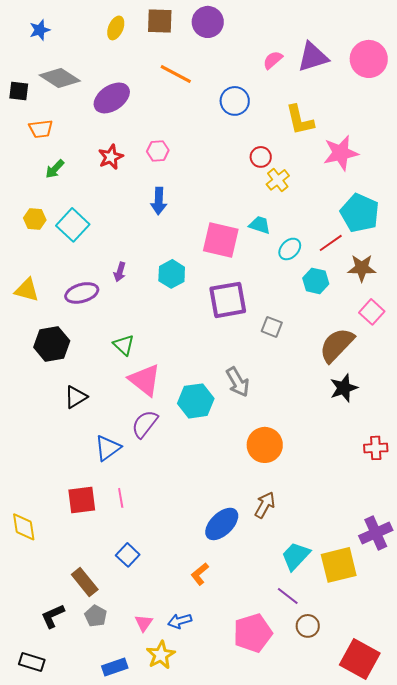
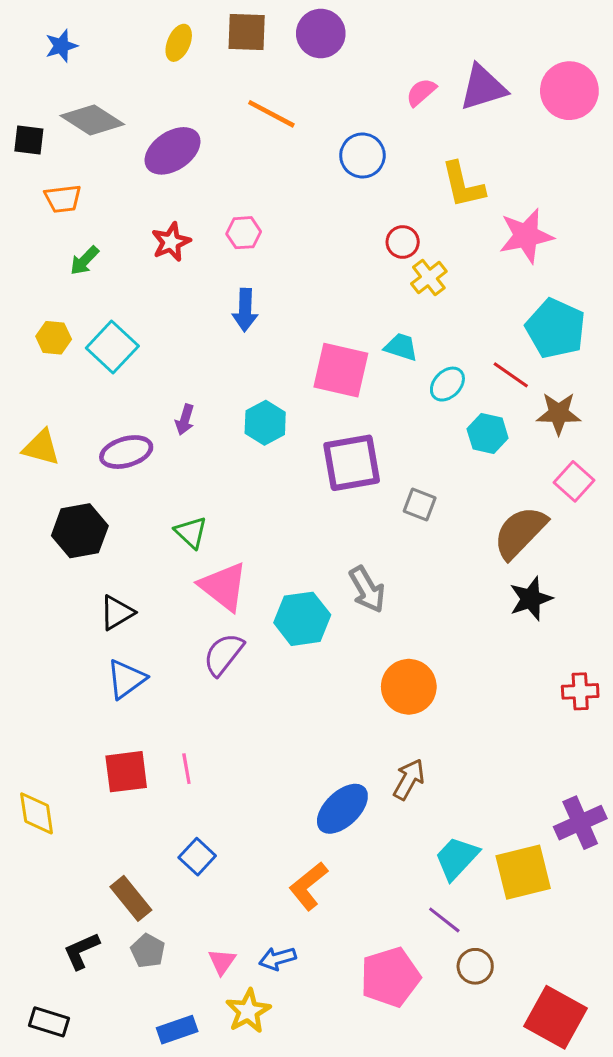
red line: (331, 243) -> (511, 375), turned 70
blue triangle: (108, 448) -> (126, 679), moved
orange L-shape: (200, 574) -> (308, 886), size x1.4

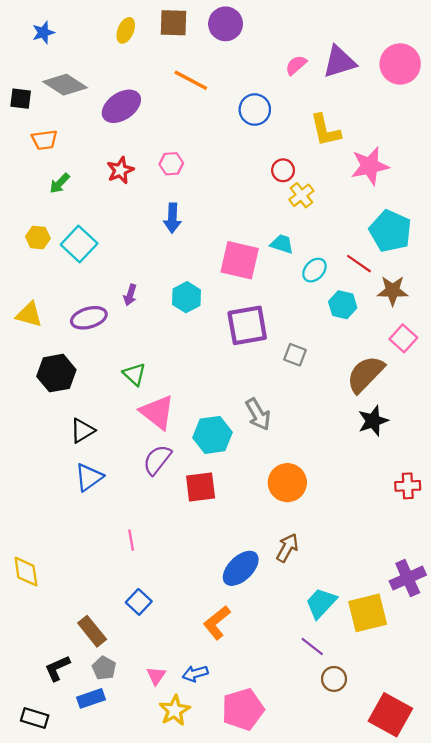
red square: (126, 772) -> (201, 487), moved
pink pentagon: (390, 977) -> (243, 709), moved
blue rectangle: (177, 1030) -> (91, 698), moved

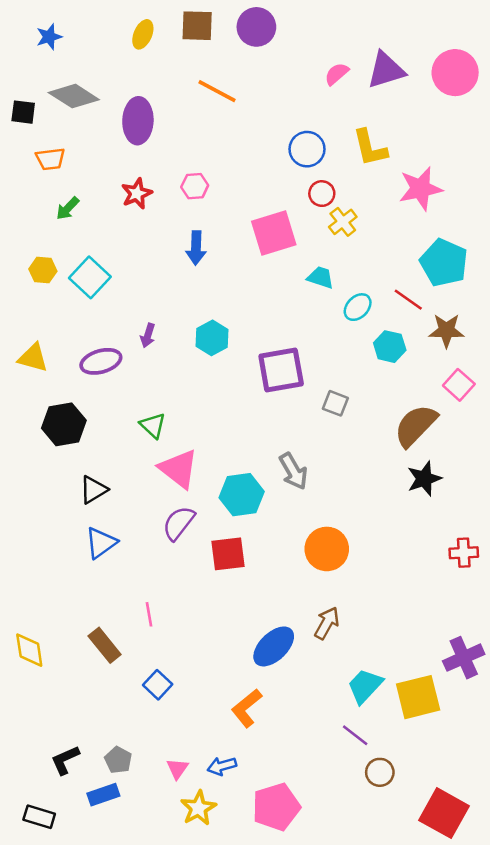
purple ellipse: (121, 106) -> (138, 121), turned -54
blue circle: (255, 110) -> (307, 149), moved
pink square: (240, 260) -> (274, 233), moved, turned -30
brown rectangle: (92, 631) -> (105, 645), moved

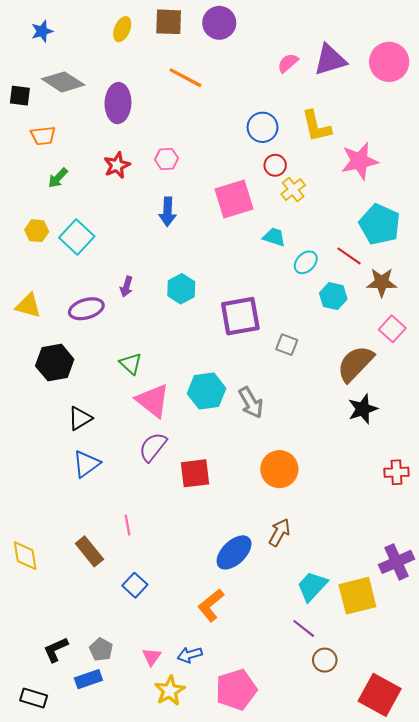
cyan hexagon: (242, 495) -> (207, 391), moved

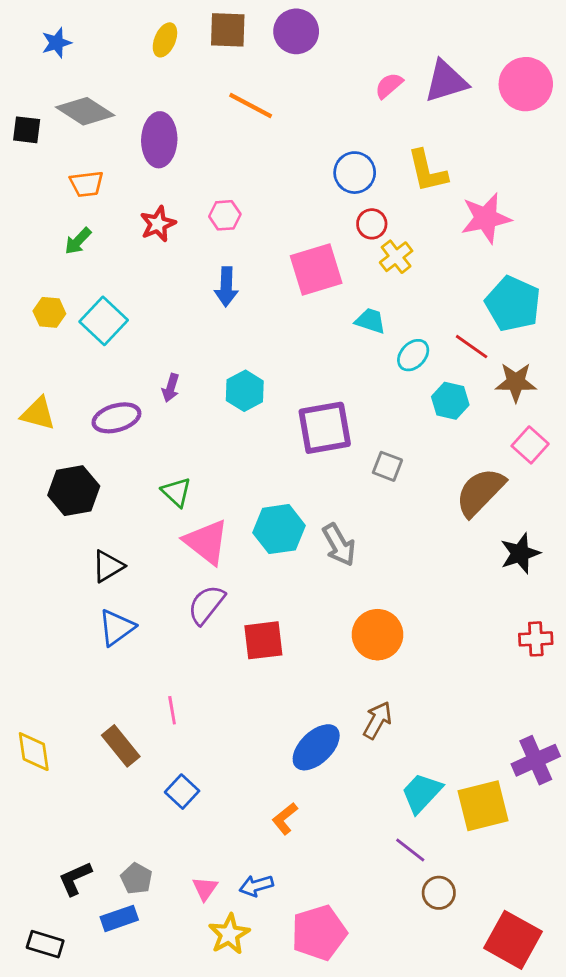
orange trapezoid: (43, 136) -> (87, 184), moved
black star: (363, 409) -> (520, 553), moved
orange L-shape: (211, 605) -> (285, 819), size x0.7

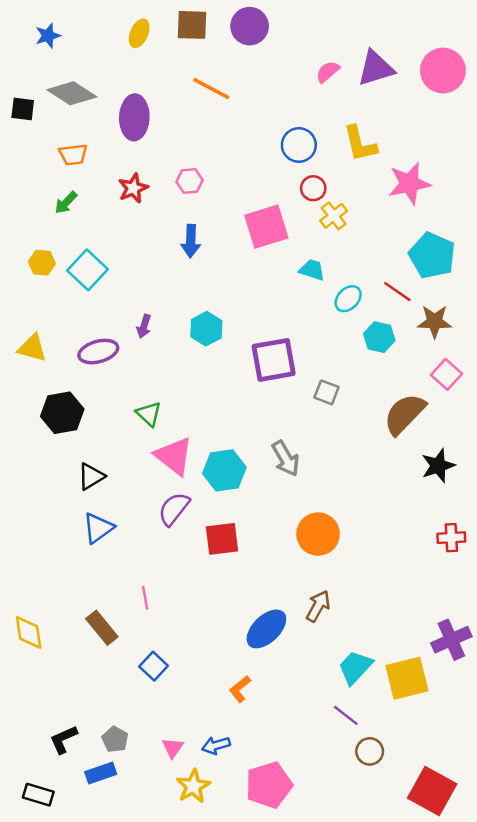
cyan hexagon: (279, 529) -> (224, 470), moved

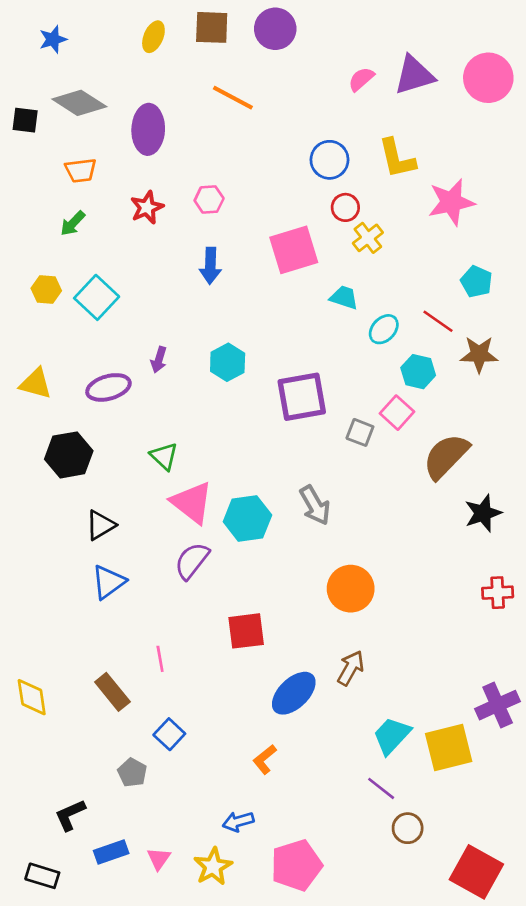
cyan pentagon: (432, 255) -> (476, 282), size x0.6
pink square: (447, 374) -> (397, 413), moved
red square: (222, 539) -> (246, 631), moved
gray pentagon: (115, 739) -> (132, 773), moved
pink triangle: (173, 748) -> (159, 859), moved

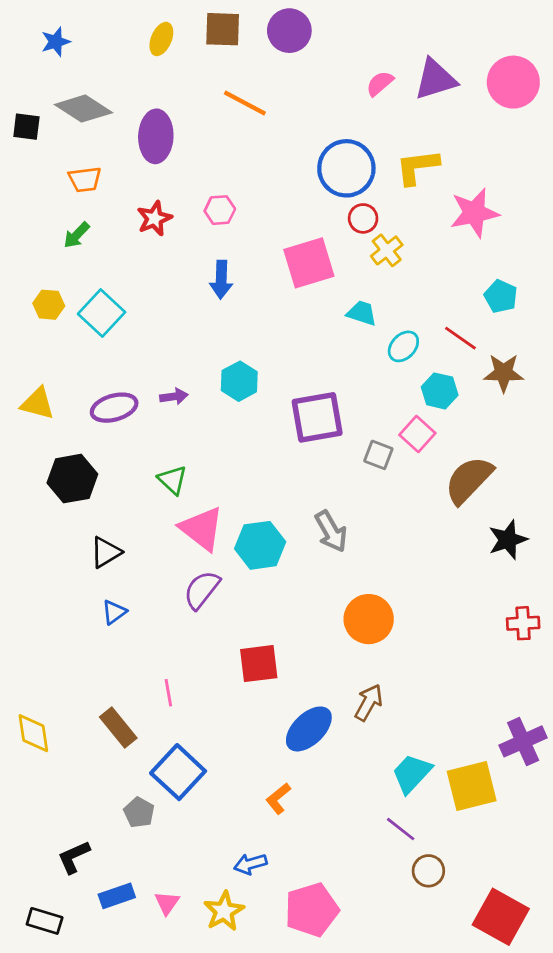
yellow L-shape: (397, 158) -> (417, 167), turned 96
blue circle: (329, 160) -> (346, 168), size x1.4
purple arrow: (159, 360) -> (174, 396), moved, turned -115
blue triangle: (108, 582) -> (114, 612), size x0.7
blue square: (169, 734) -> (178, 772), size x1.6

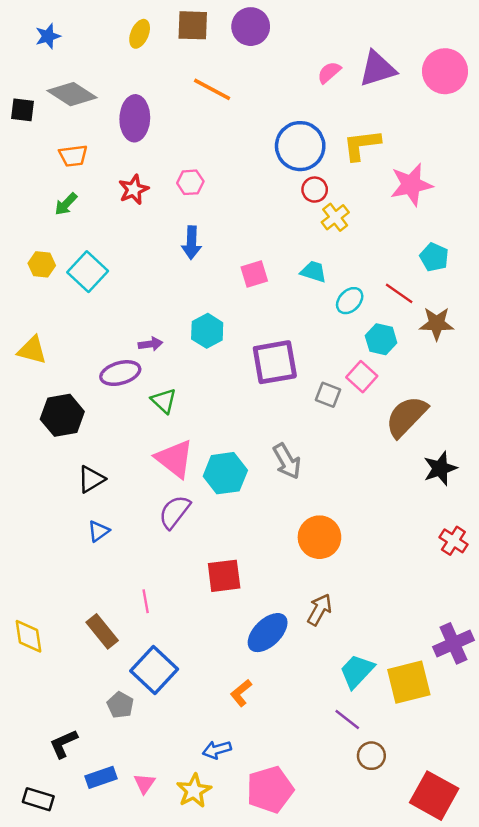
pink square: (309, 263) -> (254, 274), moved, size x0.6
purple ellipse: (114, 408) -> (120, 373), moved
green triangle: (173, 480) -> (164, 401), moved
red cross: (523, 623) -> (453, 541), turned 36

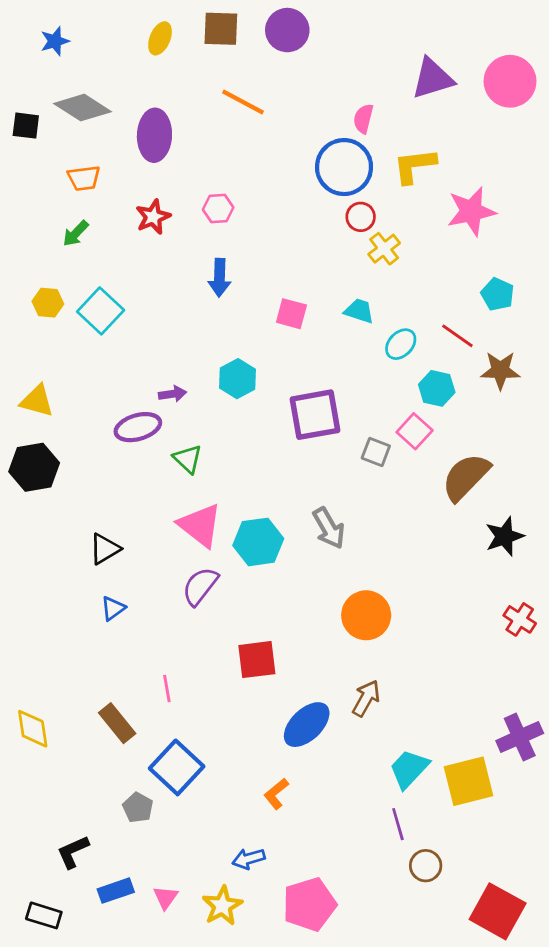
pink semicircle: (329, 72) -> (363, 119), moved, turned -35
pink square: (254, 274) -> (291, 314), turned 32
black hexagon: (62, 415) -> (34, 467), moved
purple line: (347, 719) -> (398, 824), turned 36

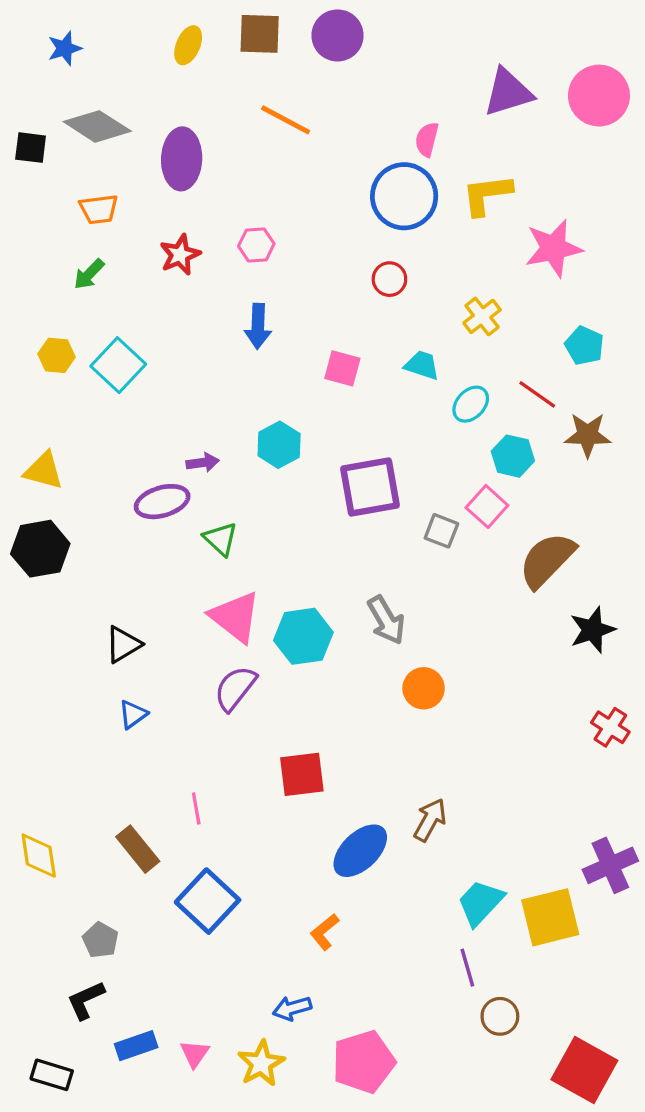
red circle: (361, 217) -> (389, 279), moved
yellow cross: (384, 249) -> (482, 316), moved
orange circle: (366, 615) -> (424, 688), moved, size x0.7
gray pentagon: (138, 808) -> (100, 940), moved

